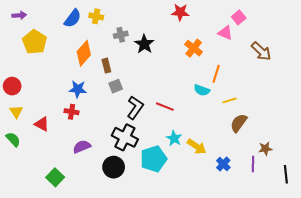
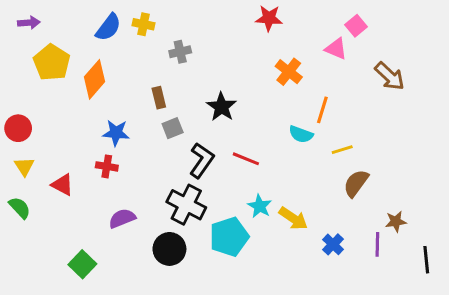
black star: (144, 44) -> (221, 107), moved
orange diamond: (84, 53) -> (95, 79), moved

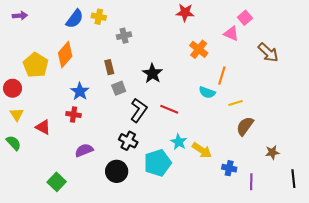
yellow pentagon: (52, 62) -> (36, 65), moved
blue star: (116, 133) -> (80, 91), turned 30
black cross: (186, 205) -> (128, 141), size x0.7
blue cross: (333, 244) -> (229, 168), turned -32
purple line: (377, 244) -> (251, 182), moved

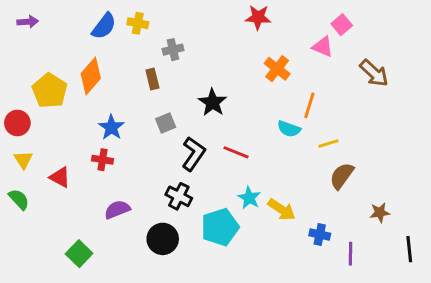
brown rectangle: (109, 67) -> (152, 79), moved

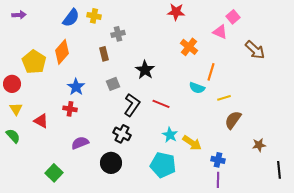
cyan pentagon: (220, 227) -> (163, 165), moved, turned 30
purple line: (351, 254) -> (218, 180), moved

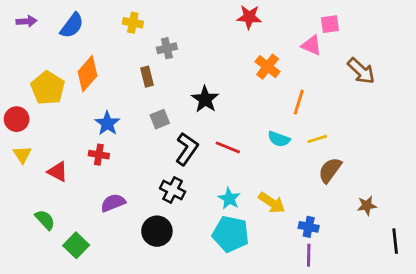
pink square: (233, 17) -> (330, 24), turned 32
blue semicircle: (71, 18) -> (72, 26), moved
cyan semicircle: (197, 88) -> (279, 139), moved
cyan star: (170, 135) -> (229, 199), moved
green semicircle: (13, 136) -> (45, 220), moved

